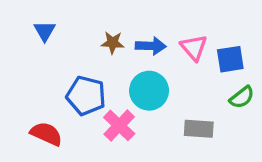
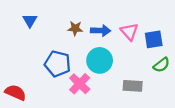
red semicircle: (46, 134) -> (15, 93), moved

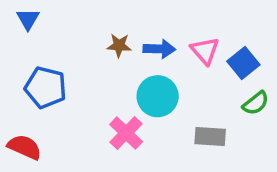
blue triangle: (30, 21) -> (28, 19), moved
blue square: (154, 39) -> (243, 63), turned -30
blue pentagon: (58, 64) -> (45, 87), moved

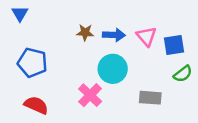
blue square: (243, 63) -> (174, 45), turned 30
red semicircle: (24, 147) -> (36, 105), moved

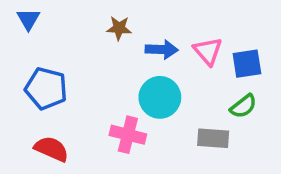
brown star: (85, 32) -> (119, 28), moved
green semicircle: (183, 74) -> (243, 106), moved
pink cross: (90, 95) -> (128, 135), turned -30

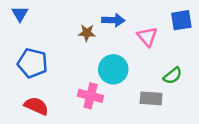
brown star: (119, 28) -> (87, 33), moved
blue arrow: (162, 49) -> (113, 20), moved
blue square: (247, 64) -> (181, 20), moved

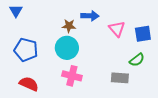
blue square: (181, 20) -> (143, 34), moved
cyan circle: (113, 69) -> (67, 48), moved

